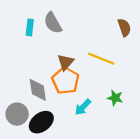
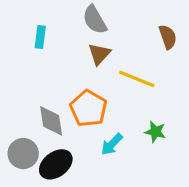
gray semicircle: (53, 23) -> (95, 20), moved
brown triangle: (66, 62) -> (99, 54), moved

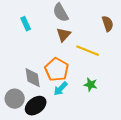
cyan rectangle: (40, 37) -> (26, 24), turned -32
green star: (155, 132) -> (91, 85), moved
cyan arrow: (112, 144) -> (61, 89), moved

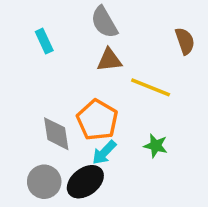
brown triangle: (64, 35) -> (109, 60), turned 42
gray circle: (15, 99) -> (44, 182), moved
black ellipse: (36, 106) -> (85, 182), moved

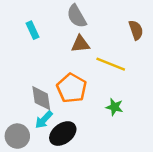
cyan arrow: (104, 153) -> (44, 120), moved
gray circle: (44, 182) -> (17, 136), moved

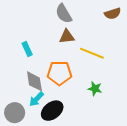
cyan rectangle: (32, 30) -> (27, 49), moved
brown semicircle: (136, 30) -> (113, 14), moved, turned 91
orange pentagon: (72, 88) -> (59, 73), turned -30

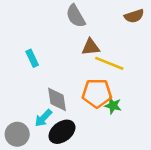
brown triangle: (67, 37) -> (91, 47), moved
orange pentagon: (59, 73) -> (97, 93), moved
gray diamond: (34, 81) -> (57, 99), moved

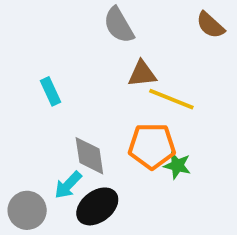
brown semicircle: (134, 16) -> (210, 25), turned 60

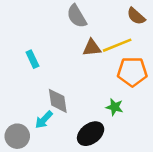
yellow line: (171, 99) -> (117, 45), moved, turned -44
orange pentagon: (152, 146) -> (132, 72), moved
black ellipse: (97, 206) -> (91, 134), moved

